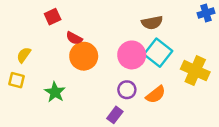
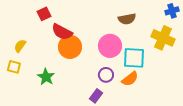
red semicircle: (74, 38) -> (62, 32), size x1.5
cyan square: (158, 53) -> (134, 58), moved, turned -35
yellow cross: (195, 71) -> (163, 38), moved

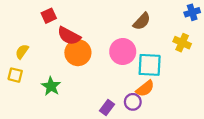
brown semicircle: (127, 19) -> (142, 21), turned -36
yellow cross: (163, 38) -> (182, 43), size x0.7
purple circle: (106, 75) -> (133, 102), moved

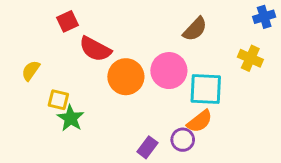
orange circle: (78, 53) -> (126, 77), moved
yellow square: (15, 75) -> (58, 100), moved

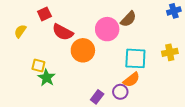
yellow cross: (250, 58) -> (170, 52), moved, turned -35
yellow semicircle: (31, 71) -> (20, 31), moved
pink circle: (169, 71) -> (107, 29), moved

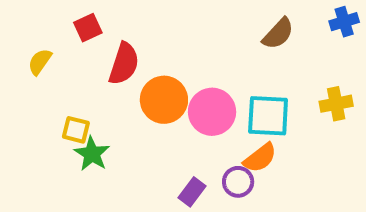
brown semicircle: (128, 19) -> (278, 34), moved
pink circle: (107, 29) -> (212, 112), moved
red semicircle: (63, 32) -> (124, 64), turned -100

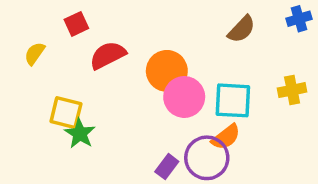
red semicircle: (124, 64) -> (108, 55), turned -135
orange circle: (164, 100) -> (167, 71), moved
yellow square: (76, 130) -> (66, 113), size x1.4
purple circle: (238, 182) -> (207, 158), size x1.6

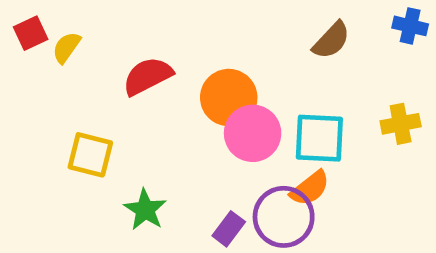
blue cross: (299, 19) -> (410, 26), turned 30
red square: (76, 24) -> (31, 33), moved
yellow semicircle: (35, 54) -> (66, 47), moved
green star: (80, 134) -> (145, 210), moved

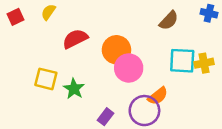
yellow semicircle: (66, 47) -> (48, 12), moved
cyan square: (319, 138) -> (182, 61), moved
green star: (145, 210) -> (74, 89), moved
purple rectangle: (229, 229) -> (106, 117), moved

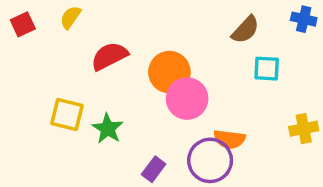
cyan square: (182, 61) -> (267, 69), moved, size x0.7
yellow cross: (204, 63) -> (304, 129), moved
orange semicircle: (158, 96) -> (230, 139), turned 45

